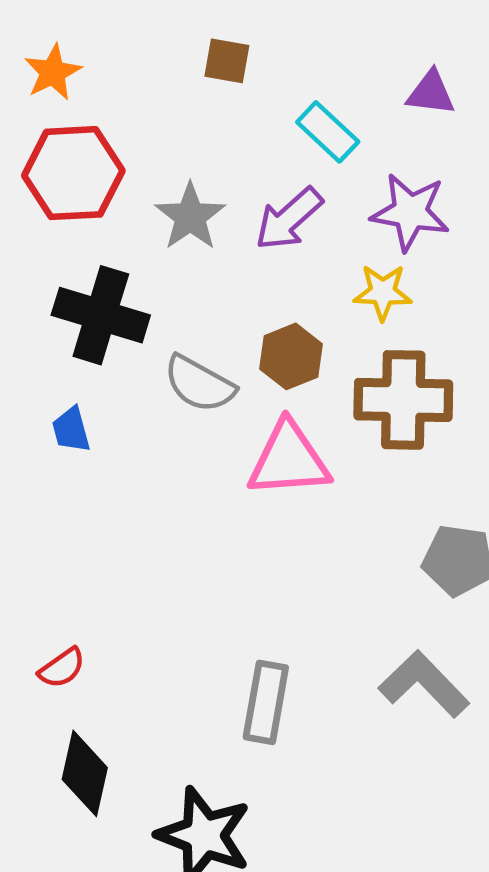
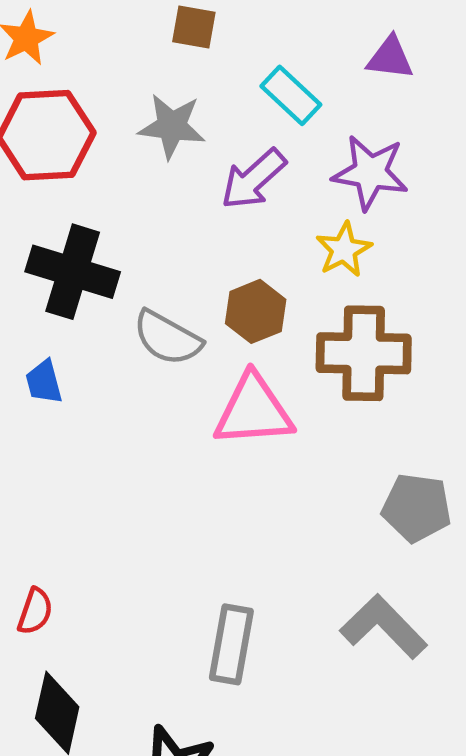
gray star: (190, 217) -> (172, 126), moved, turned -30
yellow star: (383, 292) -> (344, 250), turned -30
red semicircle: (62, 668) -> (35, 611), turned -36

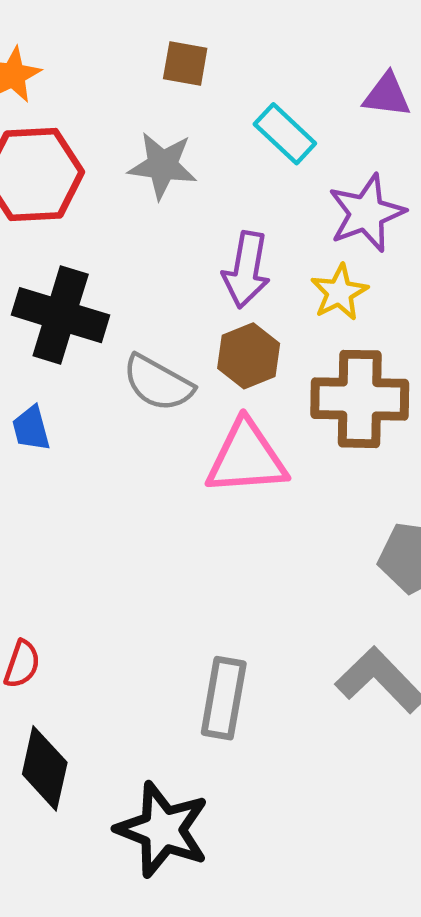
purple star: (370, 173) -> (367, 213), turned -30
purple arrow: (253, 179) -> (246, 270), moved, turned -38

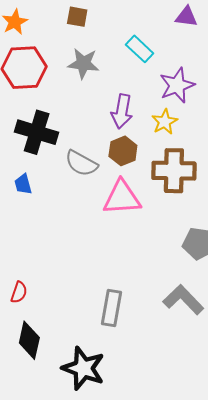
brown square: (185, 63) -> (77, 17), moved
purple triangle: (387, 95) -> (186, 17), moved

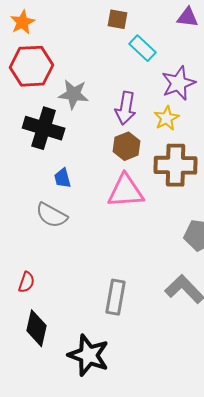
brown square: (77, 17) -> (118, 19), moved
gray star: (83, 64) -> (74, 94), moved
gray semicircle: (81, 163) -> (52, 215), moved
blue trapezoid: (23, 184) -> (63, 178), moved

